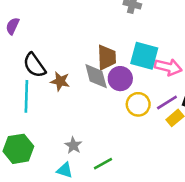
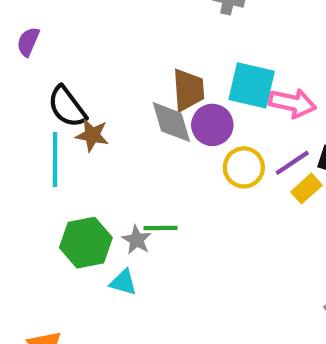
brown star: (60, 81) -> (92, 135), moved
green hexagon: (18, 149) -> (86, 243), moved
green line: (103, 164) -> (161, 228), moved, turned 30

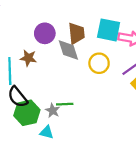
black semicircle: (67, 107) -> (18, 97), moved
purple circle: (212, 125) -> (45, 33), moved
yellow circle: (244, 167) -> (99, 63), moved

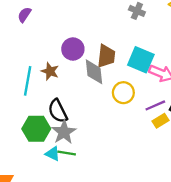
black semicircle: (18, 97) -> (58, 111), moved
green line: (65, 104) -> (67, 153), moved
gray star: (53, 111) -> (64, 132), size x1.5

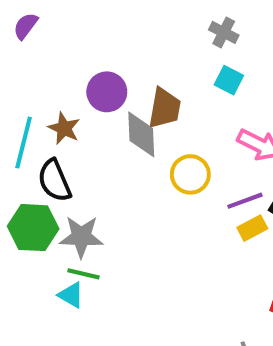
cyan square: (141, 60) -> (229, 80), moved, size x0.6
black semicircle: (58, 111) -> (54, 181), moved
gray star: (64, 132) -> (81, 237), turned 30
cyan triangle: (53, 154) -> (71, 295), moved

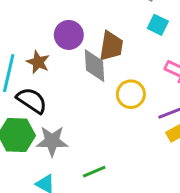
black semicircle: (54, 181) -> (32, 100), turned 148
green line: (84, 274) -> (94, 172), moved, turned -35

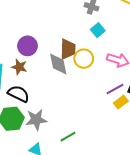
cyan square: (158, 25) -> (98, 30), turned 32
purple circle: (69, 35) -> (28, 46), moved
yellow circle: (131, 94) -> (84, 59), moved

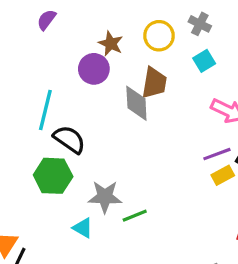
yellow circle: (84, 59) -> (159, 36), moved
brown star: (19, 67) -> (111, 44), moved
gray star: (36, 120) -> (105, 197), moved

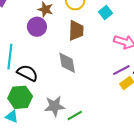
gray diamond: (136, 103) -> (67, 63), moved
cyan triangle: (83, 228) -> (12, 117), moved

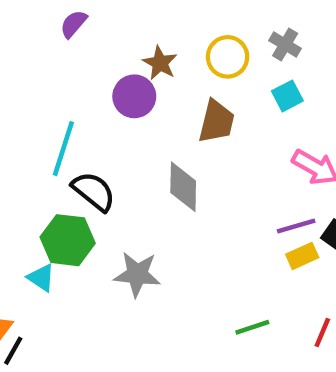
green line: (75, 116) -> (252, 327), moved

